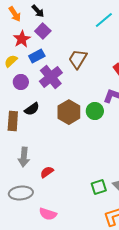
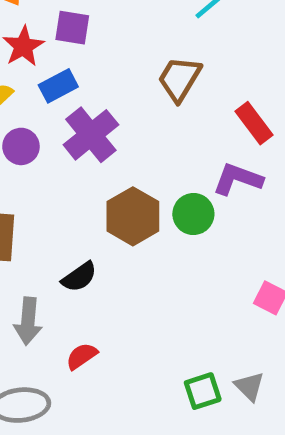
purple square: (43, 31) -> (72, 28), turned -35
brown trapezoid: (78, 59) -> (179, 79), moved
black semicircle: (32, 109) -> (79, 277), moved

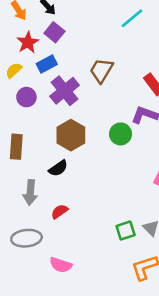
purple square: (72, 28) -> (54, 32), turned 30
brown trapezoid: (179, 79) -> (101, 70), moved
brown hexagon: (133, 216) -> (71, 135), moved

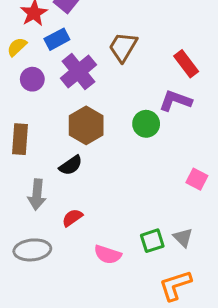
pink semicircle: (61, 265) -> (108, 255), moved

